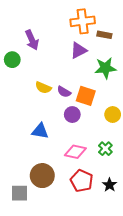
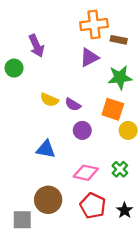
orange square: (86, 96) -> (113, 109), moved

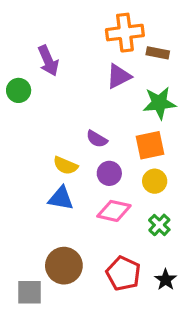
yellow semicircle: (49, 100) -> (65, 166), moved
orange square: (113, 109) -> (150, 145), turned -30
yellow circle: (128, 130) -> (155, 181), moved
pink diamond: (86, 173) -> (114, 211), moved

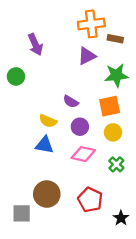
green circle: (19, 90) -> (16, 76), moved
black star: (166, 280) -> (121, 218), moved

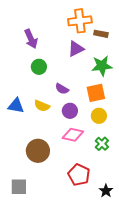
green circle: (16, 76) -> (39, 67), moved
blue triangle: (45, 145) -> (16, 106), moved
brown circle: (47, 194) -> (38, 151), moved

